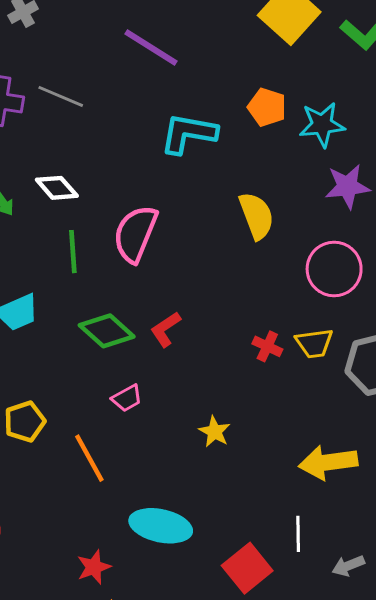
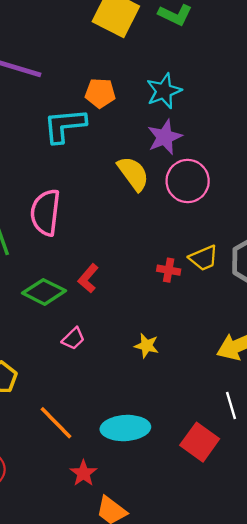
orange pentagon: (267, 107) -> (100, 93), moved
purple star: (347, 186) -> (165, 137), moved
pink circle: (334, 269) -> (188, 181), moved
orange line: (89, 458) -> (56, 423), moved

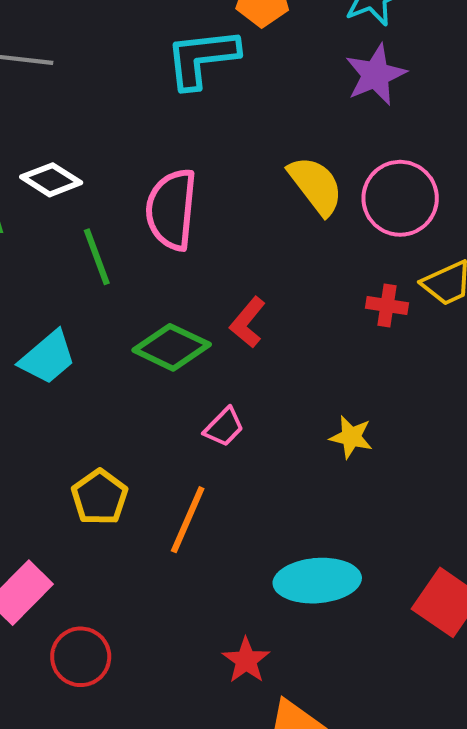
yellow semicircle: (133, 174) -> (316, 185), moved
pink circle: (188, 181) -> (400, 198), moved
orange line: (56, 423) -> (188, 520), moved, turned 69

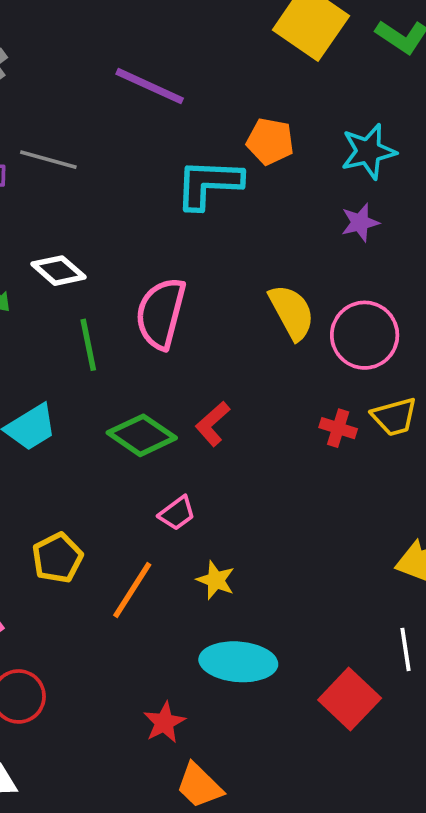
purple star: (376, 75) -> (360, 222), size x0.7
yellow star: (351, 437) -> (216, 580), moved

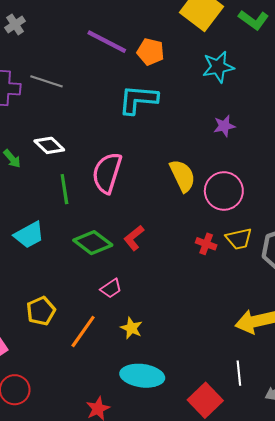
orange pentagon: (270, 141) -> (150, 52), moved
cyan star: (368, 151) -> (218, 67), moved

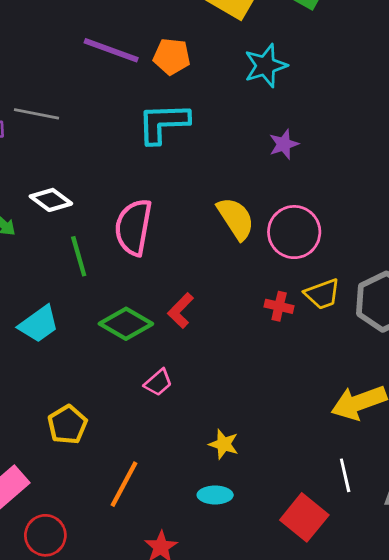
yellow star: (131, 328) -> (224, 444), moved
orange line: (83, 331) -> (124, 484), moved
cyan ellipse: (142, 376) -> (215, 495), size x0.6

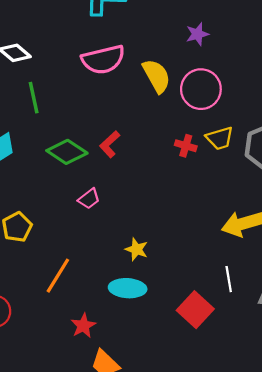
purple star: (284, 144) -> (197, 34), moved
pink semicircle: (133, 227) -> (103, 60), moved, turned -117
cyan ellipse: (215, 495) -> (128, 288), size x1.4

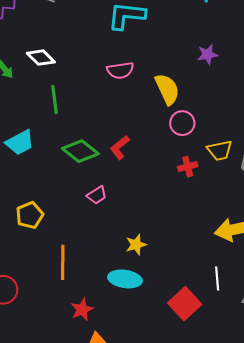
pink semicircle: (103, 60) -> (120, 70), size x0.7
pink circle: (201, 89) -> (182, 123), moved, size x0.7
red cross: (186, 146) -> (188, 167), moved, turned -36
yellow star: (137, 249) -> (136, 245), turned 30
orange line: (58, 276) -> (63, 262), turned -36

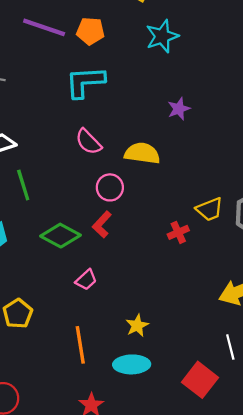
pink semicircle: (120, 70) -> (88, 142), turned 64
yellow semicircle: (167, 89) -> (142, 153), turned -48
pink circle: (182, 123) -> (110, 187), moved
orange line: (63, 262) -> (80, 345), moved

